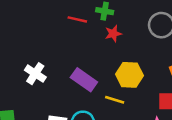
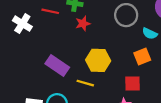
white cross: (35, 74) -> (22, 24), moved

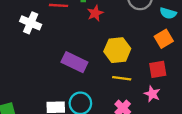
yellow line: (85, 83) -> (122, 78), moved

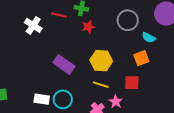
pink star: (152, 94) -> (116, 102), moved

